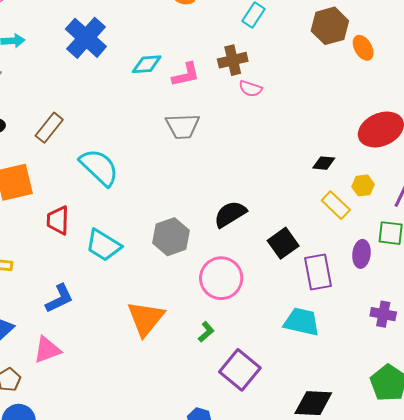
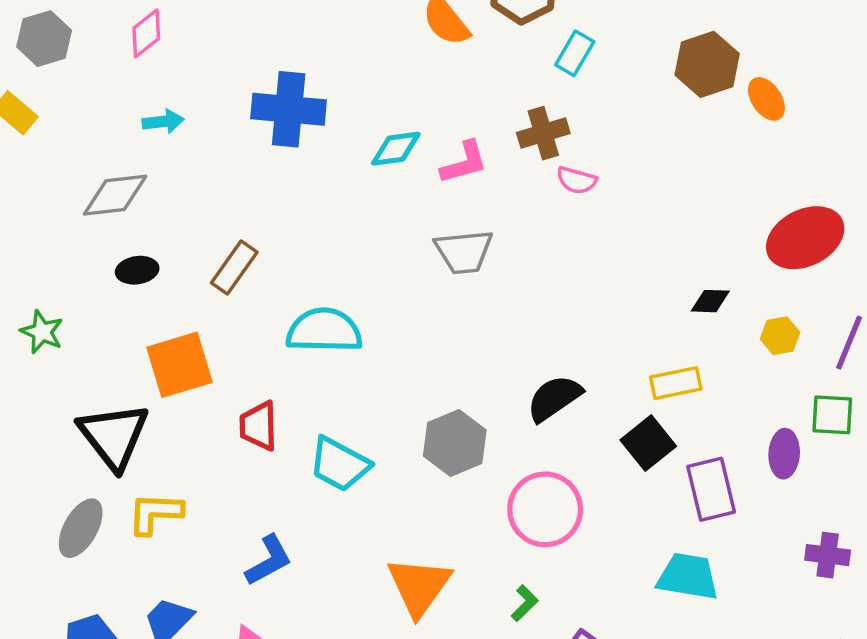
blue cross: (86, 38) -> (289, 109), turned -33
cyan semicircle: (99, 167) -> (324, 330), turned -39
yellow rectangle: (336, 205) -> (676, 383), moved, turned -52

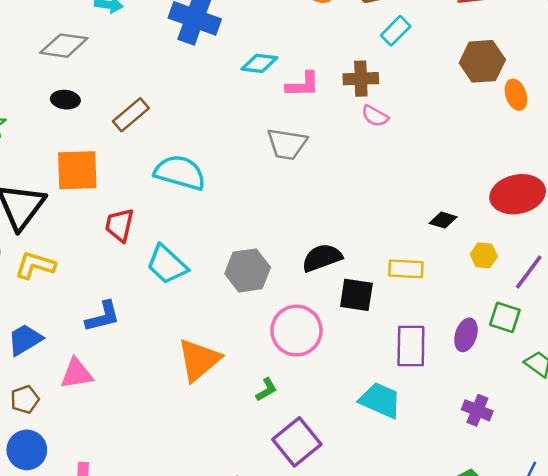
black square: (648, 443) -> (356, 295), moved, turned 33

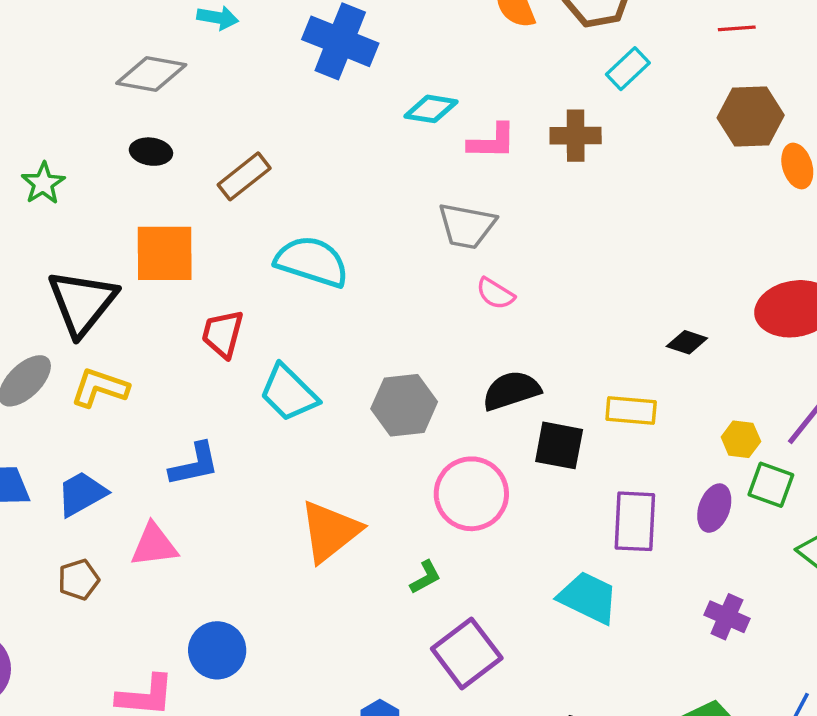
pink semicircle: (375, 116) -> (495, 294), moved
yellow hexagon: (484, 255) -> (741, 439), moved
blue circle: (27, 450) -> (217, 650), moved

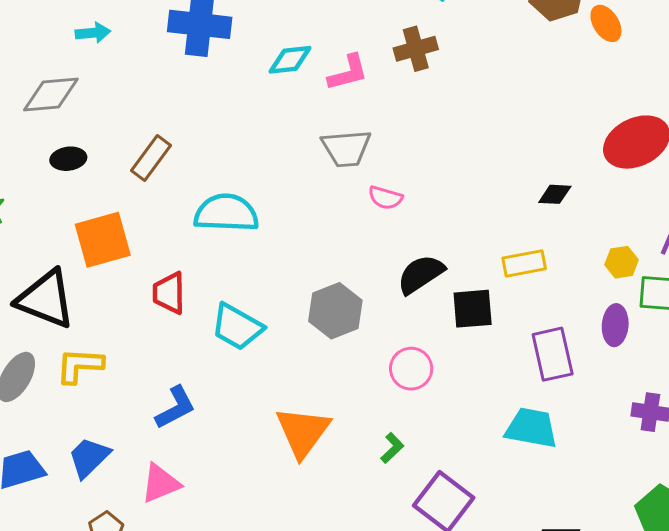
black triangle: (82, 303) -> (46, 299), turned -32
pink circle: (471, 494) -> (411, 369), size x0.7

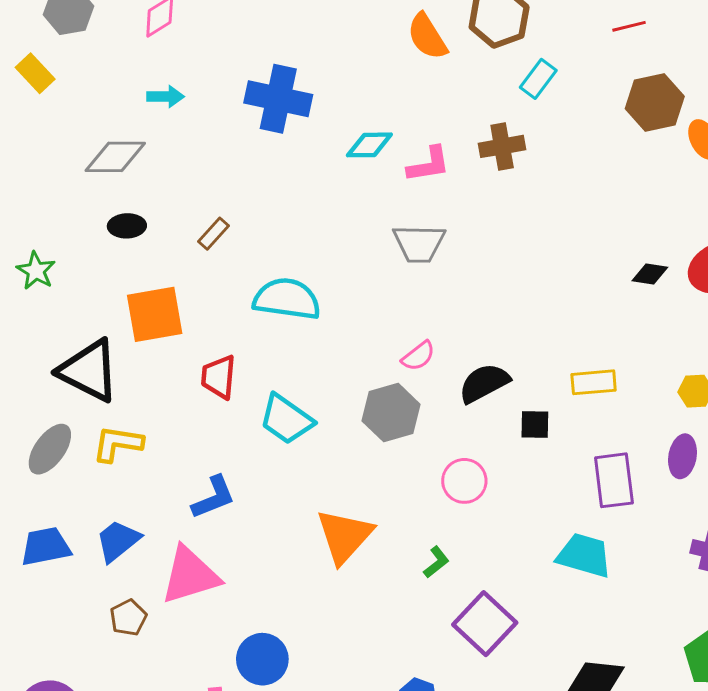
brown rectangle: (151, 158) -> (214, 234), size x0.7
black diamond: (555, 194) -> (650, 274), moved
pink semicircle: (385, 198) -> (418, 356), moved, turned -60
black square: (473, 309) -> (535, 424), size x0.7
pink triangle: (160, 483) -> (190, 575), size x1.4

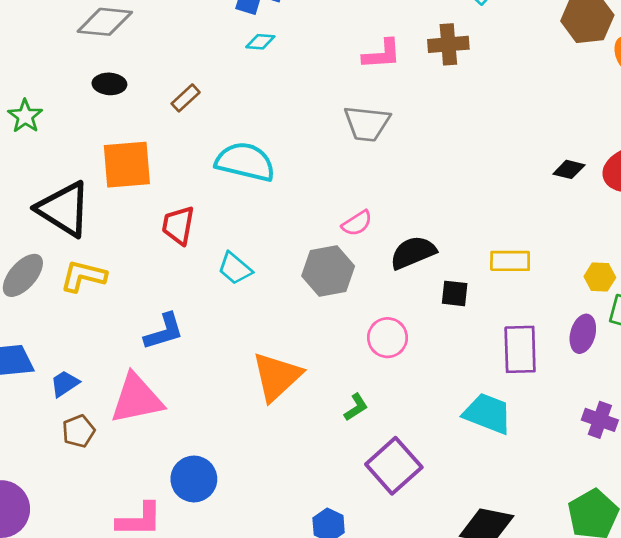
cyan diamond: (369, 145) -> (260, 42), moved, size x0.7
cyan trapezoid: (286, 419) -> (235, 268), size x0.7
blue trapezoid: (118, 541) -> (65, 384), moved, size x0.7

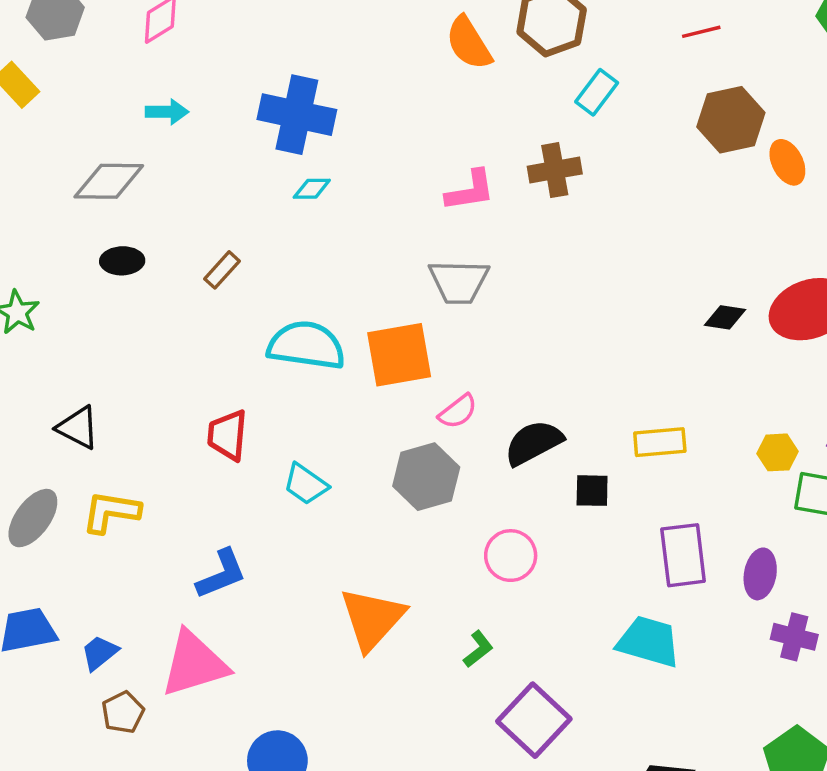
orange square: (127, 165) -> (399, 355), moved
black triangle: (64, 209) -> (78, 428), size x0.6
purple ellipse: (583, 334) -> (760, 574), moved

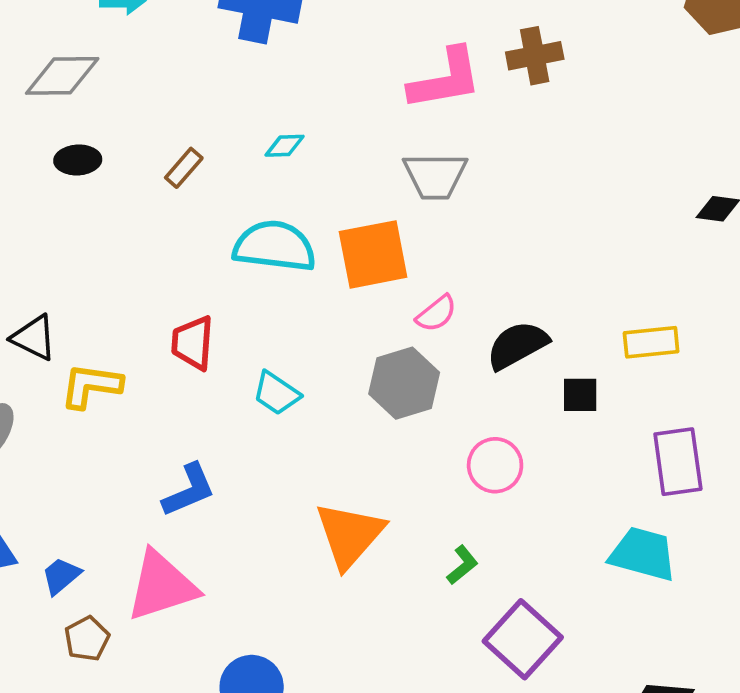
cyan diamond: (312, 189) -> (285, 146), moved
pink L-shape: (470, 191) -> (445, 79), size x1.4
yellow L-shape: (111, 512) -> (91, 386), moved

